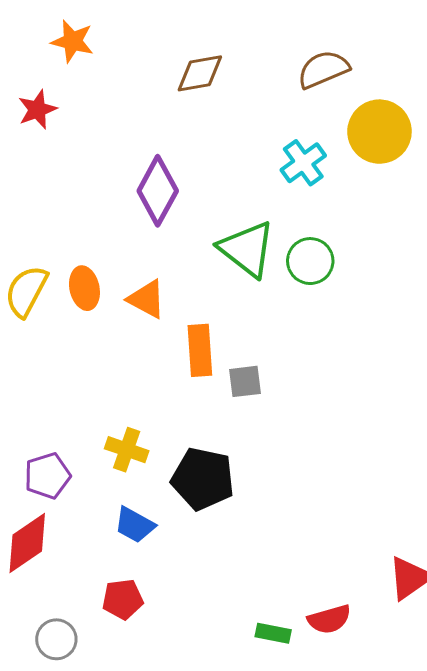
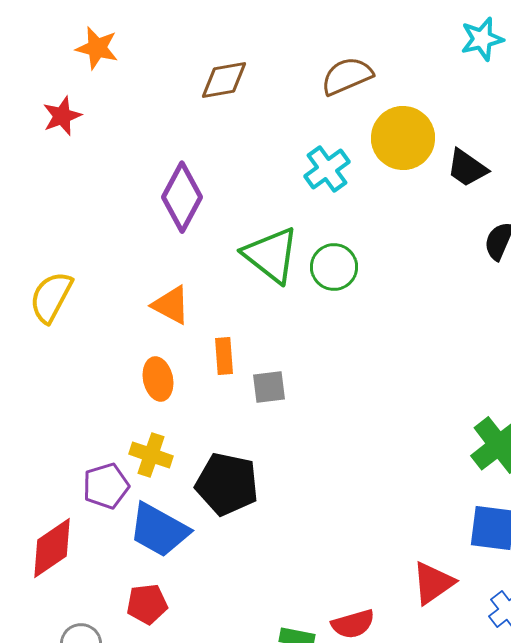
orange ellipse: (84, 288) -> (158, 379), moved
orange rectangle: (200, 350) -> (224, 356), size x0.7
purple pentagon: (47, 476) -> (106, 486), moved
blue trapezoid: (135, 525) -> (159, 530), size x1.5

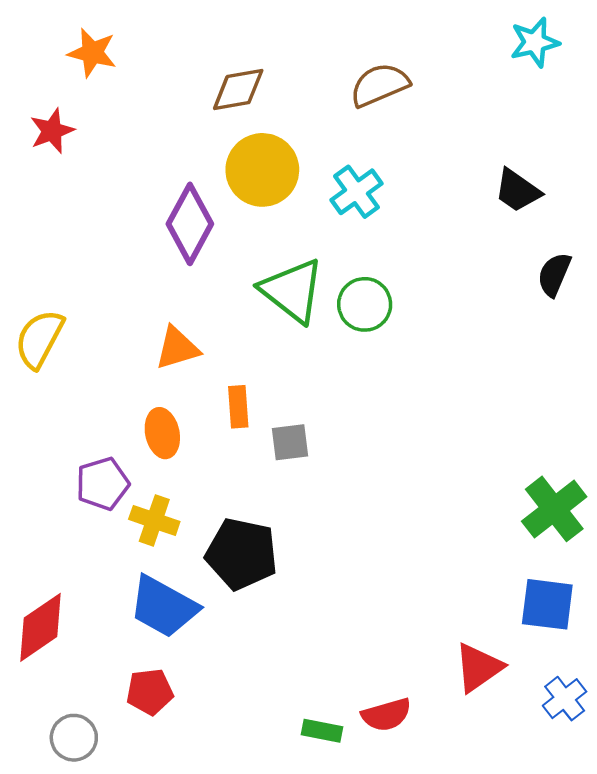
yellow circle: (403, 138) -> (262, 170), moved
orange triangle: (171, 305) -> (177, 348), turned -45
purple pentagon: (106, 486) -> (103, 484), moved

